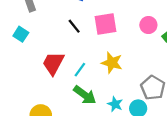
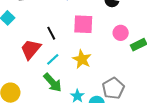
black line: (74, 26) -> (51, 33), moved

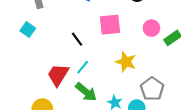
red trapezoid: (31, 49) -> (58, 75), moved
yellow star: (82, 59) -> (126, 62), moved

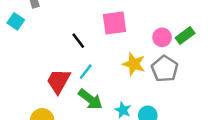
pink circle: (151, 28) -> (162, 37), moved
cyan square: (28, 30) -> (16, 21), moved
gray pentagon: (152, 89) -> (165, 69), moved

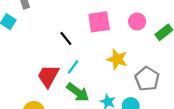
pink circle: (162, 37) -> (137, 22), moved
gray pentagon: (165, 69) -> (147, 79), moved

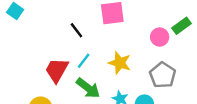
pink circle: (137, 22) -> (160, 37), moved
yellow star: (117, 59) -> (120, 63), moved

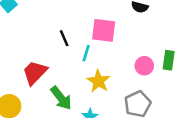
green rectangle: (181, 26) -> (169, 60), turned -60
cyan line: (84, 61) -> (86, 53), moved, turned -35

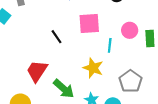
cyan line: (86, 53) -> (110, 45), moved
pink circle: (144, 66) -> (130, 30), moved

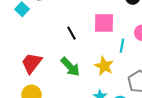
red trapezoid: (37, 71) -> (32, 63), moved
green arrow: (64, 89) -> (70, 67), moved

